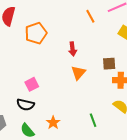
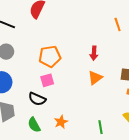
orange pentagon: (36, 33) -> (50, 56), moved

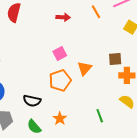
red arrow: (94, 53) -> (63, 17), moved, turned -80
orange pentagon: (50, 56) -> (60, 80), moved
pink square: (47, 80) -> (60, 53), moved

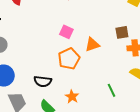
pink square: (60, 53) -> (66, 32), turned -32
orange triangle: (85, 68) -> (92, 45), turned 35

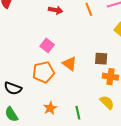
orange triangle: (92, 45) -> (70, 64), turned 42
orange star: (72, 97) -> (50, 108), moved

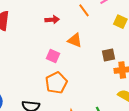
orange triangle: (70, 64) -> (75, 40), moved

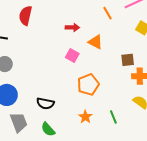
red arrow: (52, 20) -> (72, 27), moved
orange pentagon: (56, 83) -> (88, 85), moved

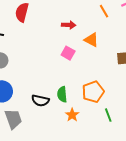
orange pentagon: (88, 85) -> (93, 92), moved
orange star: (85, 117) -> (72, 115), moved
green semicircle: (48, 129) -> (62, 94), moved, turned 35

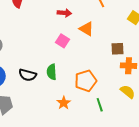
green semicircle: (62, 94) -> (52, 72), moved
black semicircle: (40, 100) -> (28, 75), moved

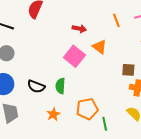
pink square: (62, 41) -> (74, 56), size x1.5
orange pentagon: (86, 81) -> (87, 109), moved
orange star: (64, 103) -> (53, 114), moved

